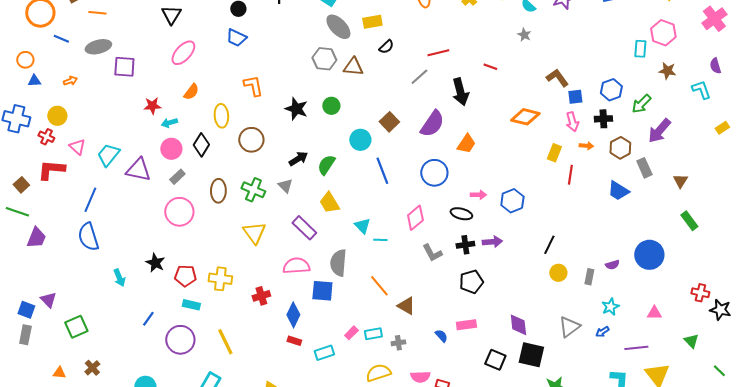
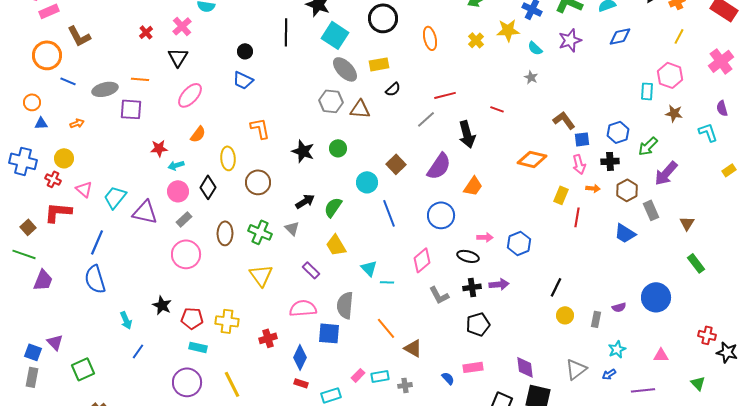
orange line: (97, 13) -> (140, 79), moved
purple rectangle: (304, 228) -> (311, 270), size x0.7
blue line: (148, 319) -> (138, 351), moved

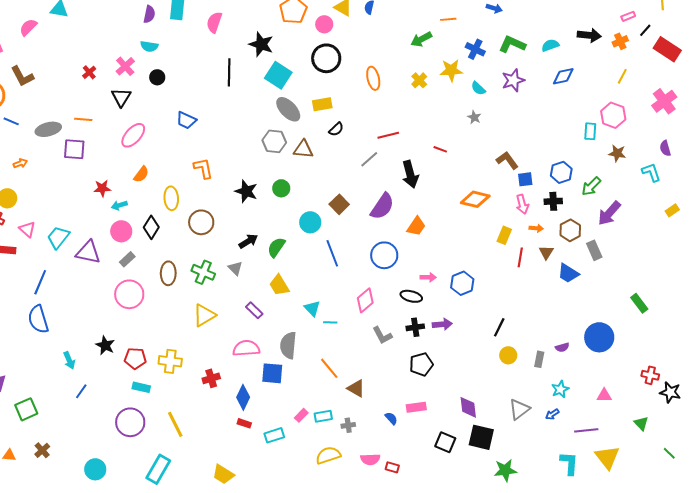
black circle: (245, 51) -> (157, 77), moved
brown triangle: (687, 223) -> (546, 252), moved
yellow triangle: (261, 275) -> (204, 315), turned 35

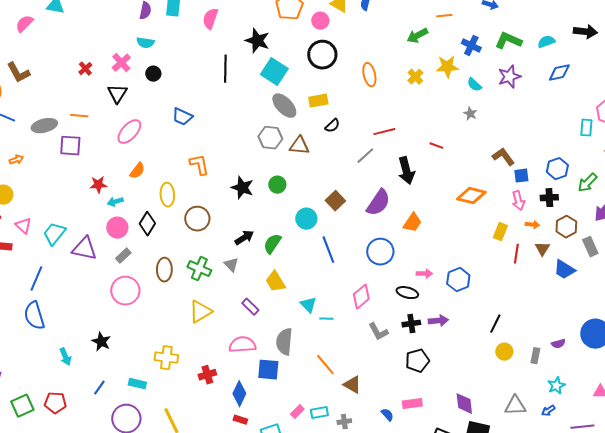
red pentagon: (135, 358) -> (55, 403), moved
blue line: (81, 391) -> (99, 388), moved
gray triangle: (519, 409) -> (515, 406), turned 35

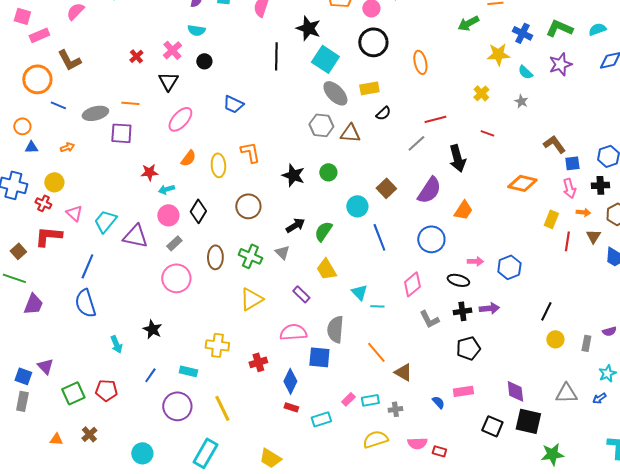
yellow cross: (415, 77) -> (481, 93), moved
yellow ellipse: (167, 195) -> (218, 165), moved

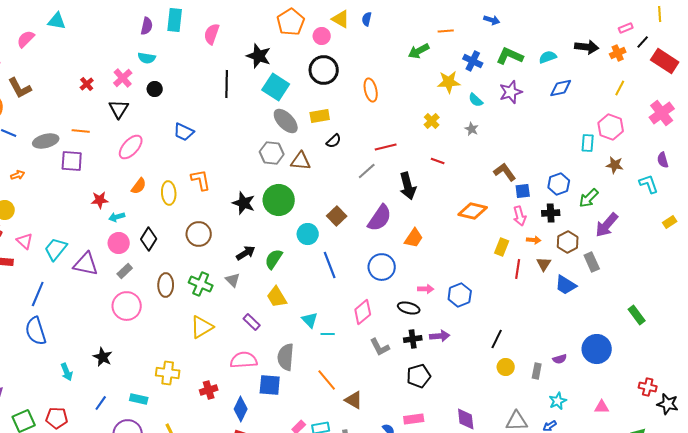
green circle: (328, 172) -> (279, 200), size x1.8

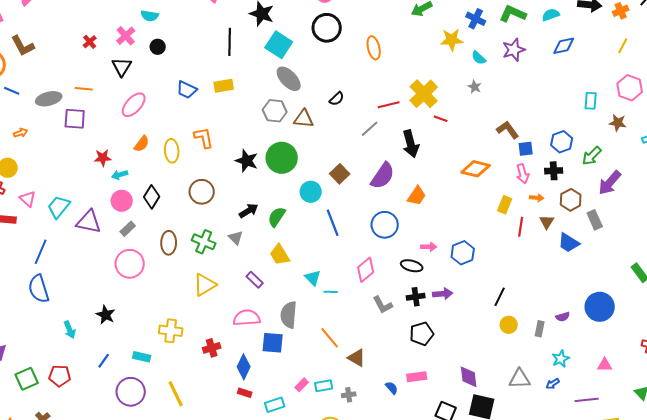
yellow rectangle: (320, 116) -> (224, 86), moved
yellow cross: (432, 121) -> (424, 94), moved, size x1.8
pink hexagon: (611, 127) -> (630, 88), moved

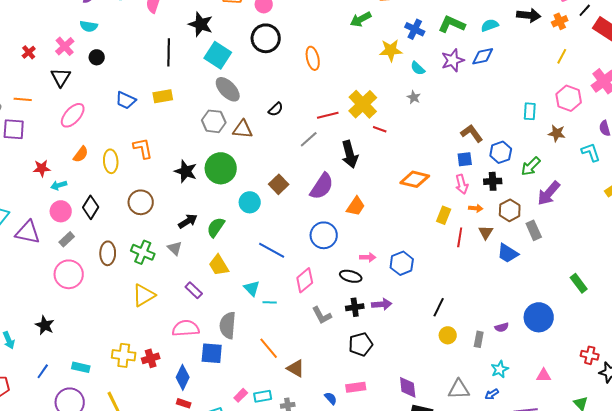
blue diamond: (564, 46) -> (483, 56), moved
brown L-shape: (508, 130) -> (472, 133), moved
blue line: (333, 223) -> (272, 250), moved, turned -40
yellow cross: (171, 331) -> (124, 355), moved

